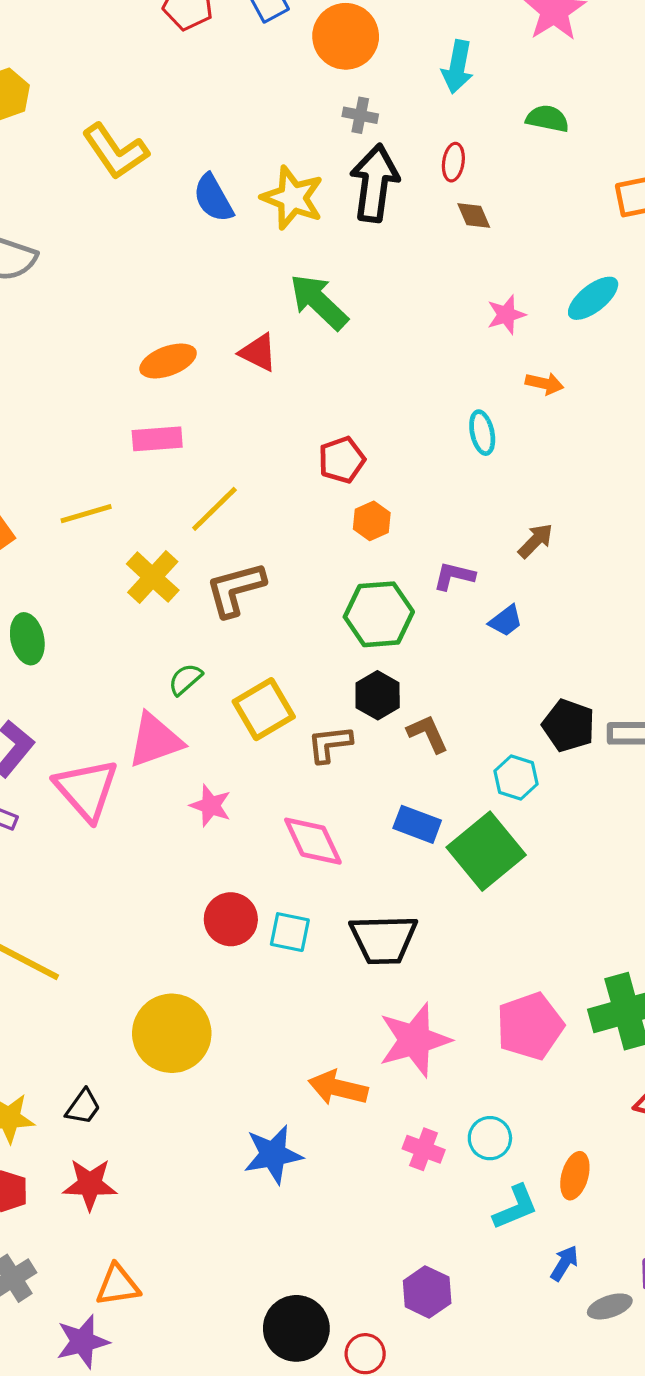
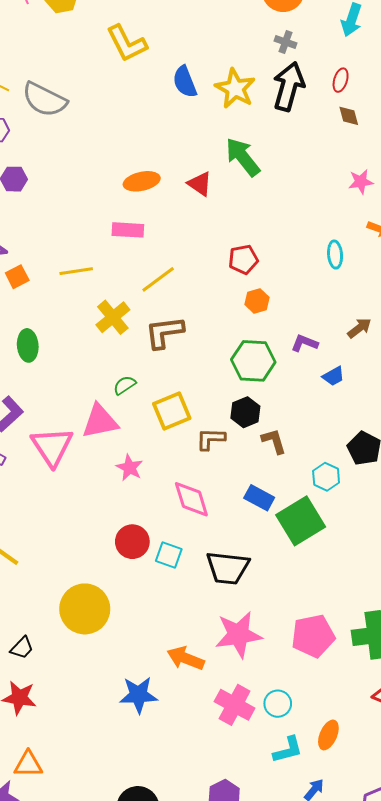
pink cross: (424, 1149) -> (235, 705), size x1.5

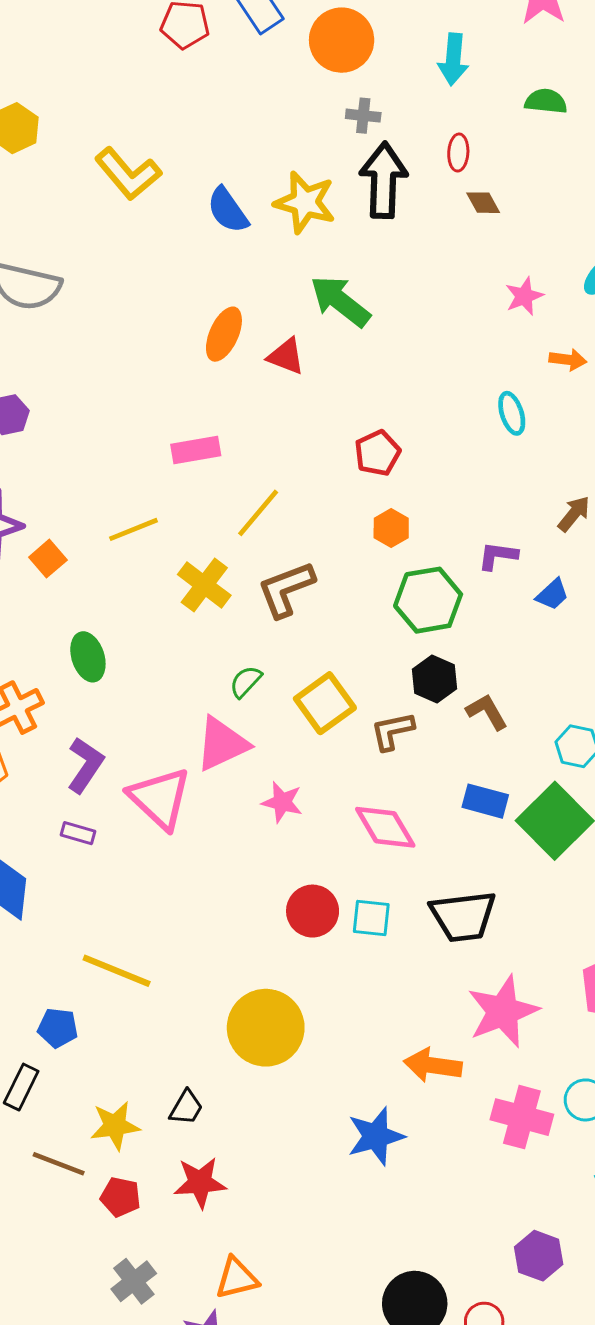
orange ellipse: (142, 181) -> (224, 334), moved, turned -40
orange hexagon: (257, 301) -> (391, 528), moved

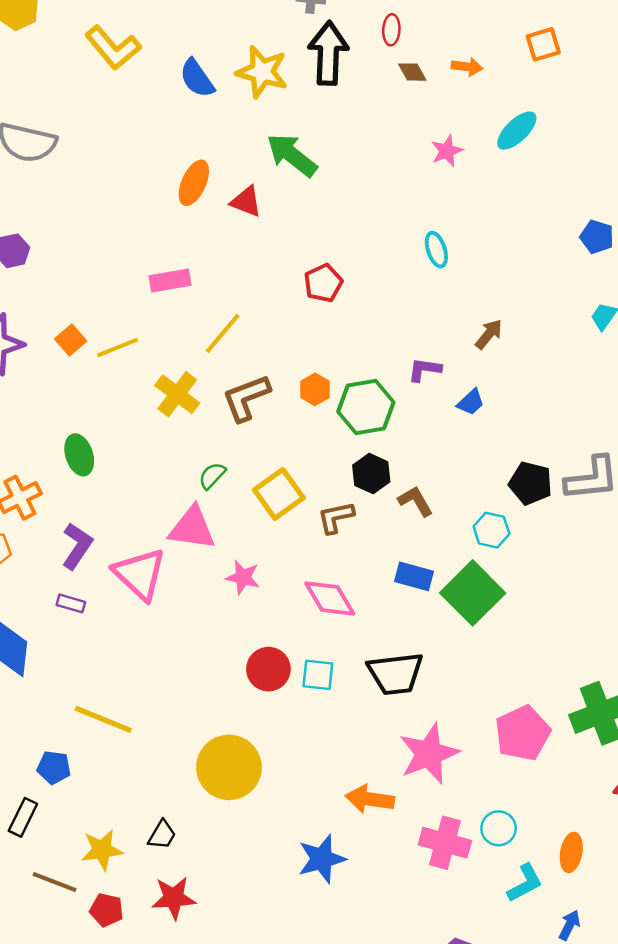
orange arrow: (568, 360) -> (467, 67), moved
orange hexagon: (391, 528) -> (315, 389), moved
orange square: (48, 559) -> (71, 340), moved
pink triangle: (222, 744) -> (192, 528), turned 33

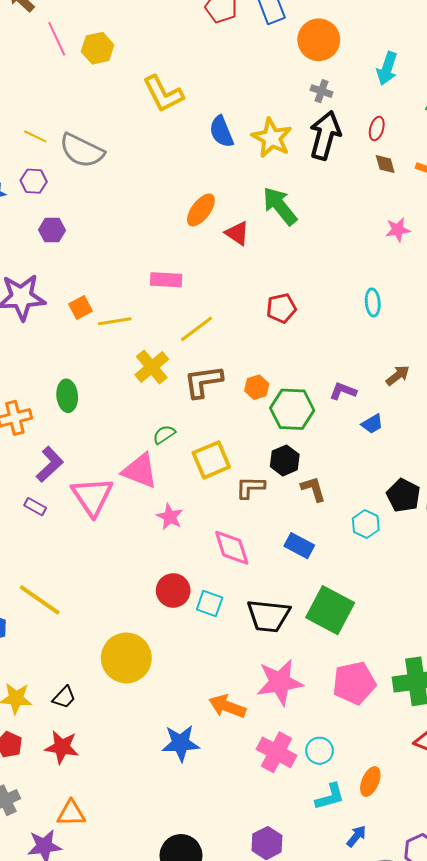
green square: (473, 593) -> (330, 610), moved, turned -30

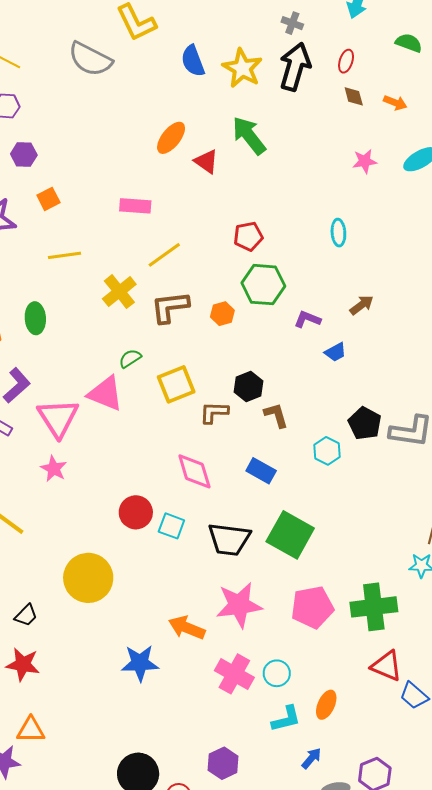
gray semicircle: (82, 151) -> (90, 59), moved
orange square: (81, 307) -> (48, 199), moved
yellow line: (115, 321) -> (64, 255), moved
green hexagon: (292, 409) -> (263, 285), moved
pink star: (170, 517) -> (54, 469), moved

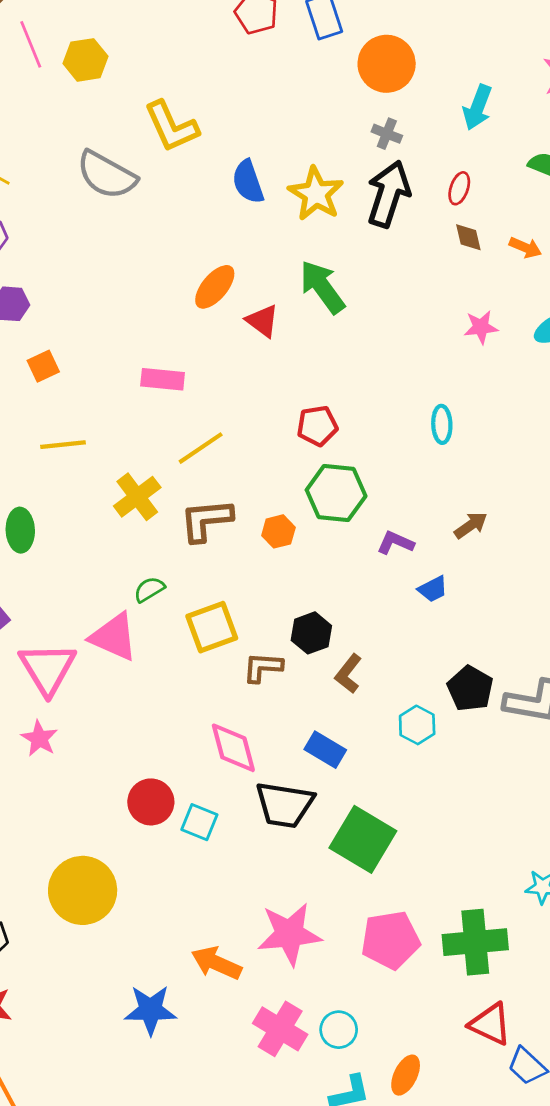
brown L-shape: (276, 415) -> (348, 674), turned -128
black trapezoid: (229, 539) -> (285, 805), moved

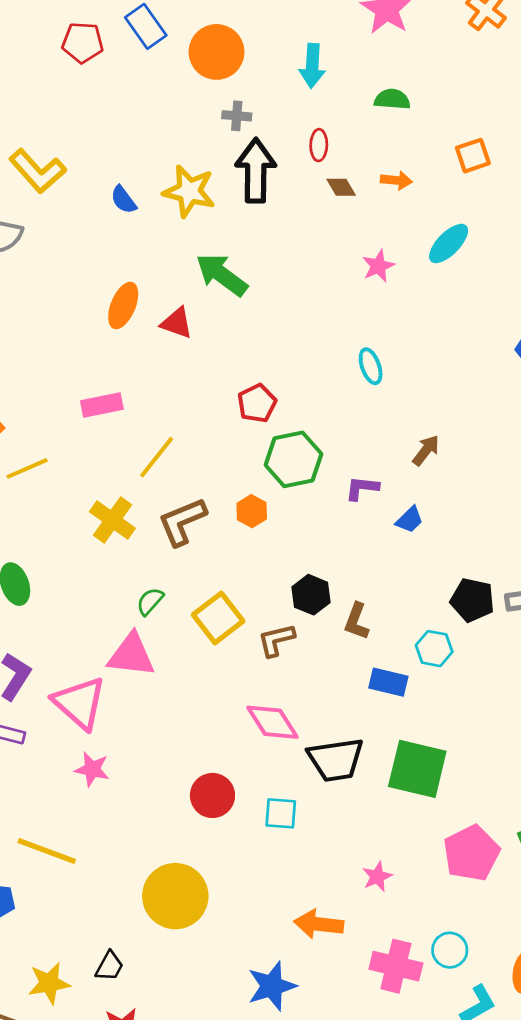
blue semicircle: (248, 182) -> (123, 200), size x0.7
yellow line: (63, 445) -> (27, 468), moved
blue rectangle: (325, 750) -> (388, 682), moved
cyan square: (199, 822) -> (281, 813), moved
pink star: (289, 934) -> (377, 877), size x0.5

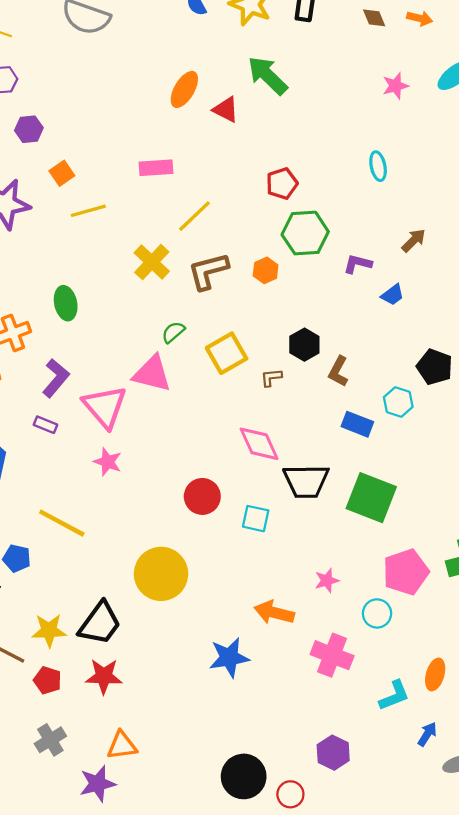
brown L-shape: (276, 640) -> (271, 378), size x0.7
cyan circle: (450, 950) -> (377, 613), moved
black trapezoid: (109, 966) -> (100, 623), size x1.8

